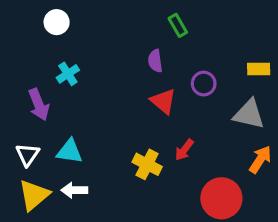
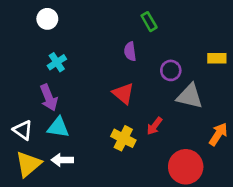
red triangle: (163, 101) -> (123, 94), moved
purple arrow: (39, 105) -> (49, 98), moved
gray triangle: (249, 114) -> (190, 96), moved
white triangle: (27, 155) -> (23, 130), turned -30

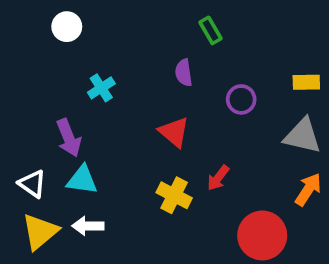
cyan cross: (57, 62) -> (101, 88), moved
gray triangle: (190, 96) -> (302, 136), moved

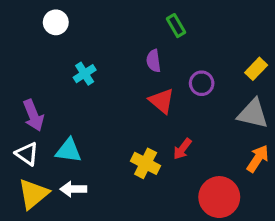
yellow rectangle: (306, 82) -> (256, 69), turned -45
red triangle: (174, 132) -> (162, 101), moved
purple arrow: (69, 138) -> (33, 115), moved

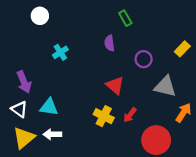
red triangle: (162, 101) -> (115, 85), moved
gray triangle: (253, 114) -> (165, 86), moved
red arrow: (182, 149) -> (130, 115), moved

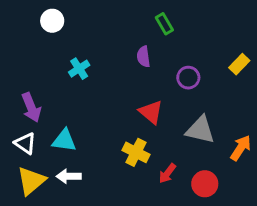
gray triangle: (165, 86) -> (200, 130), moved
red arrow: (130, 115) -> (167, 173), moved
red circle: (156, 140) -> (205, 184), size x0.7

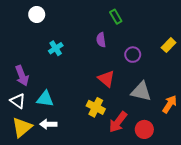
red arrow: (167, 173) -> (118, 122), size x1.5

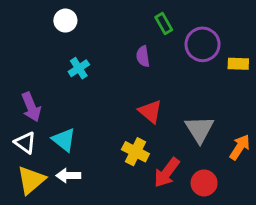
white circle: (37, 14) -> (65, 21), moved
yellow rectangle: (169, 45) -> (238, 64), turned 48
purple circle: (133, 55) -> (203, 44), moved, size x1.5
gray triangle: (141, 91) -> (200, 129), turned 45
cyan triangle: (45, 99) -> (64, 140), turned 30

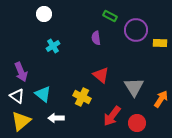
green rectangle: (164, 24) -> (110, 16), turned -32
yellow cross: (135, 152) -> (82, 97), moved
white arrow: (68, 176) -> (56, 118), moved

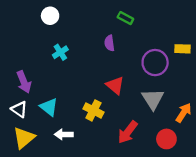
purple circle: (136, 30) -> (155, 63), moved
red circle: (137, 123) -> (166, 139), moved

